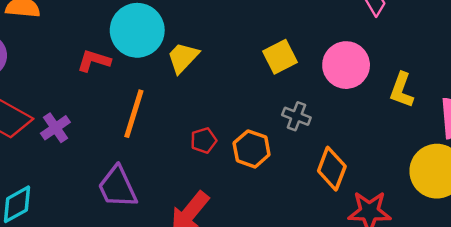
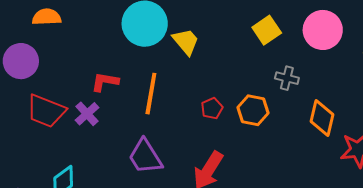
yellow trapezoid: (183, 58) -> (186, 41), turned 104
red L-shape: (94, 61) -> (105, 82), moved

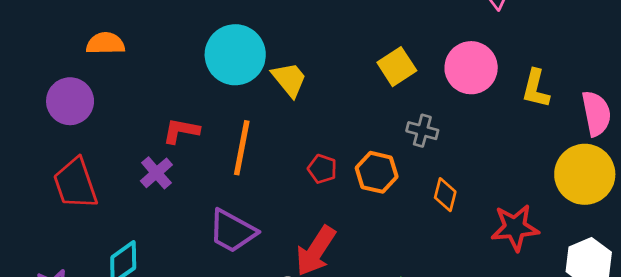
red pentagon: (212, 108) -> (322, 169), turned -30
red trapezoid: (46, 111) -> (75, 184), moved, turned 48
orange diamond: (322, 118) -> (445, 195), moved, size x0.7
purple trapezoid: (145, 157) -> (232, 231), turned -30

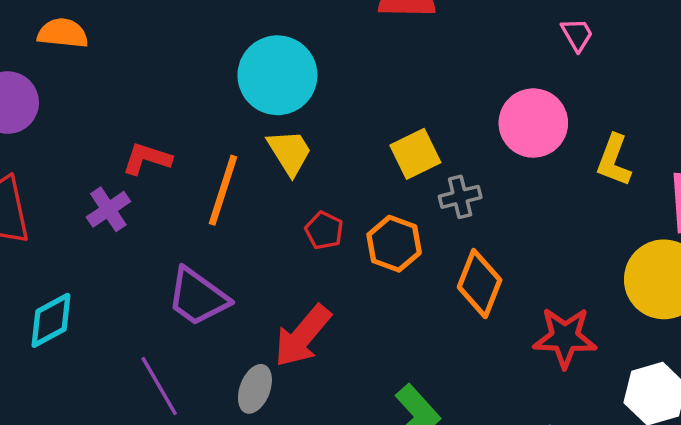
cyan circle: (235, 55) -> (277, 75), moved
yellow square: (397, 67) -> (415, 154), moved
yellow trapezoid: (289, 79) -> (290, 152), moved
gray cross: (422, 131) -> (460, 197), turned -36
orange diamond: (445, 195) -> (480, 284), size x1.5

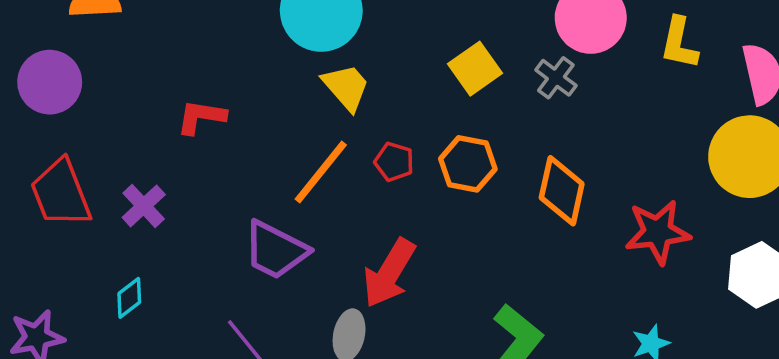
orange line: (223, 190) -> (321, 172), moved, turned 30
gray cross: (460, 197) -> (556, 78), moved, turned -30
purple cross: (108, 209) -> (144, 206), moved
cyan diamond: (51, 320) -> (129, 298), size x0.7

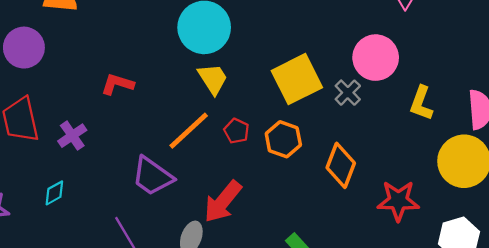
yellow L-shape: (679, 43) -> (421, 103), moved
yellow square: (475, 69) -> (297, 79), size x1.5

